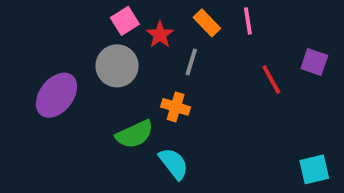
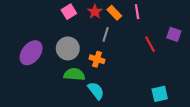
red star: (160, 35) -> (95, 12), moved
gray circle: (117, 66) -> (68, 48), moved
green semicircle: (135, 134) -> (74, 74), turned -150
cyan square: (314, 169) -> (160, 94), moved

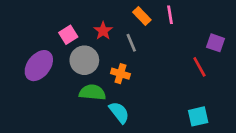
pink square: (69, 12) -> (68, 35), moved
red star: (95, 12) -> (103, 31), moved
gray line: (106, 34) -> (131, 43), turned -40
red line: (150, 44) -> (199, 67), moved

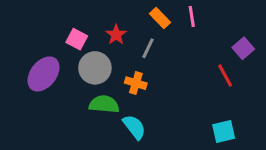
pink square: (68, 35) -> (77, 39), turned -30
gray line: (131, 43) -> (148, 48), turned 48
purple square: (216, 43) -> (243, 48), turned 30

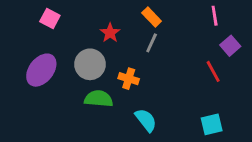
pink line: (192, 16) -> (215, 16), moved
pink square: (77, 39) -> (50, 18), moved
gray line: (148, 48) -> (152, 43), moved
cyan semicircle: (134, 127) -> (146, 120), moved

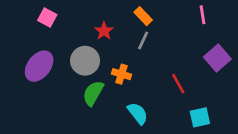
purple square: (230, 46) -> (217, 58), moved, size x1.4
red line: (213, 71) -> (178, 84), moved
green semicircle: (99, 99) -> (93, 93), turned -65

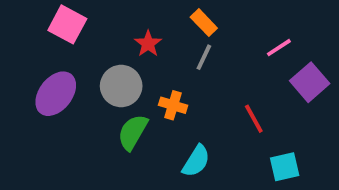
pink line: (203, 15) -> (279, 48), moved, turned 66
pink square: (47, 17) -> (67, 24), size x1.4
cyan semicircle: (138, 113) -> (196, 161), turned 70

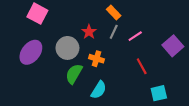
red star: (148, 44) -> (89, 32), moved
pink line: (279, 48) -> (135, 36), moved
cyan semicircle: (196, 161) -> (99, 90), moved

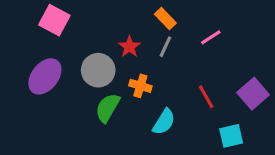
pink line: (135, 36) -> (211, 37), moved
purple square: (173, 46) -> (253, 94), moved
cyan semicircle: (99, 90) -> (164, 122), moved

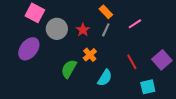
gray circle: (98, 70) -> (57, 29), moved
orange cross: (140, 86) -> (90, 55), turned 32

